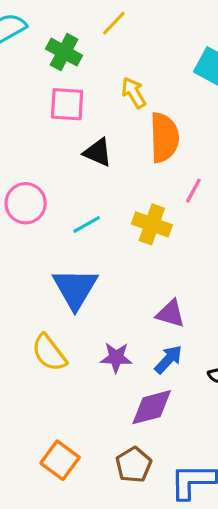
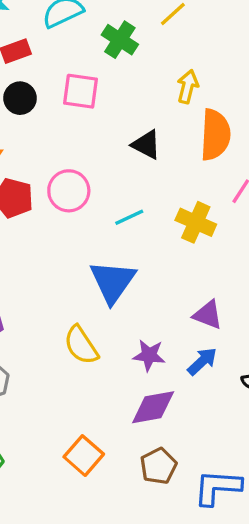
yellow arrow: (134, 93) -> (188, 87), turned 40
pink square: (67, 104) -> (81, 91), moved
purple diamond: (152, 407) -> (153, 407), moved

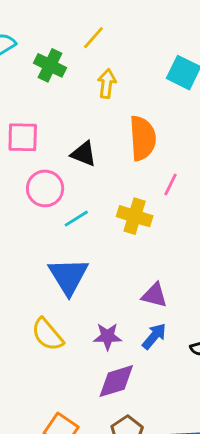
yellow arrow: (188, 87) -> (107, 84), moved
pink square: (81, 91) -> (23, 137), moved
pink circle: (69, 191) -> (45, 188), moved

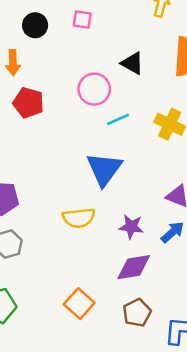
pink square: (23, 137) -> (82, 19), moved, size x0.7
yellow semicircle: (47, 335) -> (79, 218), turned -64

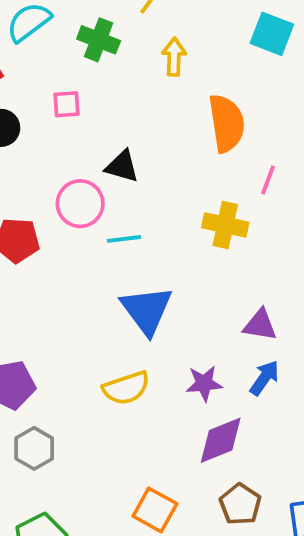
black triangle: (132, 63) -> (122, 166), moved
pink circle: (94, 89) -> (80, 204), moved
cyan line: (118, 119) -> (124, 239), moved, turned 30

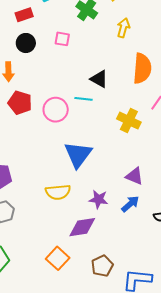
black triangle: (122, 166) -> (99, 79), moved
pink circle: (80, 204) -> (56, 110), moved
cyan line: (124, 239) -> (84, 99), moved
purple diamond: (221, 440) -> (82, 227), moved

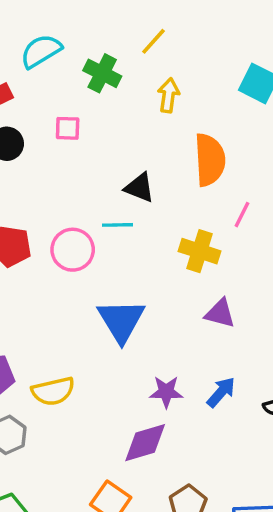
purple triangle: (134, 176) -> (220, 313), moved
yellow semicircle: (58, 192) -> (53, 391), moved

